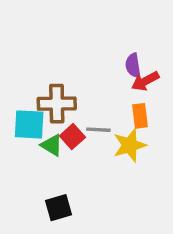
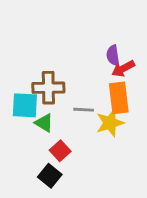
orange rectangle: (140, 116) -> (119, 98), size x1.5
red square: (72, 137) -> (60, 151), moved
black square: (59, 208) -> (50, 176), turned -35

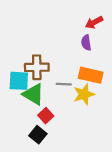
red arrow: (123, 69) -> (94, 22), moved
orange rectangle: (119, 98) -> (91, 75), turned -70
green triangle: (44, 123) -> (33, 94), size x1.5

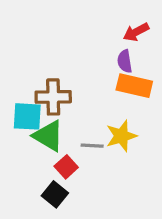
orange rectangle: (91, 75) -> (134, 86), moved
gray line: (64, 84) -> (92, 146), moved

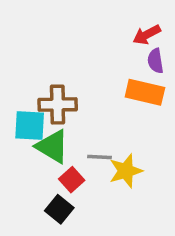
purple semicircle: (125, 61) -> (155, 61), moved
yellow star: (121, 136) -> (126, 171), moved

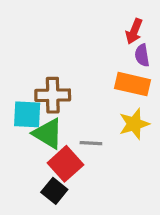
red arrow: (147, 35) -> (134, 31), turned -40
yellow star: (126, 171) -> (134, 124), moved
red square: (72, 180) -> (65, 164), size x1.5

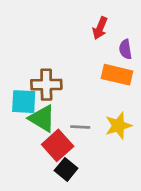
red arrow: (134, 31) -> (100, 28), moved
yellow star: (134, 124) -> (118, 126), moved
black square: (54, 191) -> (66, 169), moved

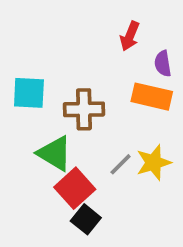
brown cross: (46, 85) -> (84, 109), moved
cyan square: (24, 102) -> (29, 93), moved
gray line: (80, 127) -> (121, 164), moved, turned -48

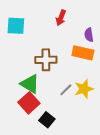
red arrow: (130, 36) -> (61, 18), moved
cyan square: (29, 93) -> (16, 26), moved
red square: (75, 188) -> (29, 103), moved

